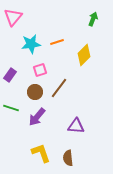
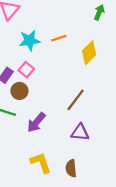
pink square: (40, 70) -> (26, 70), moved, turned -32
brown line: (59, 88) -> (76, 100), moved
brown circle: (35, 92) -> (19, 91), moved

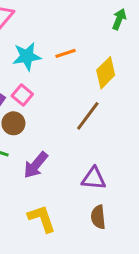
brown line: (76, 100) -> (88, 116), moved
brown semicircle: (71, 168) -> (98, 217), moved

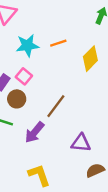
brown line: (88, 116) -> (56, 106), moved
brown semicircle: (98, 217) -> (95, 170), moved, turned 72

